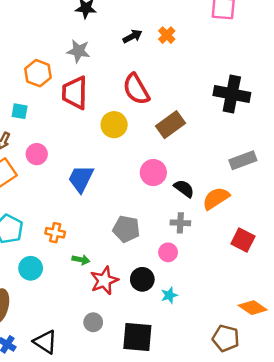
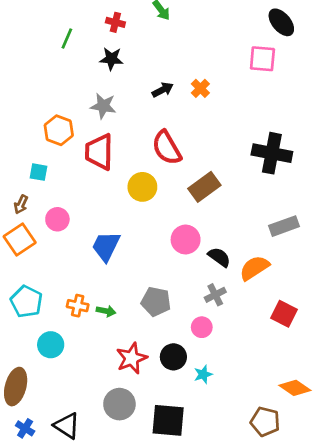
gray cross: (180, 223) -> (215, 295), turned -30
green arrow: (81, 260) -> (106, 311), moved
gray circle: (93, 322) -> (119, 404), size x1.5

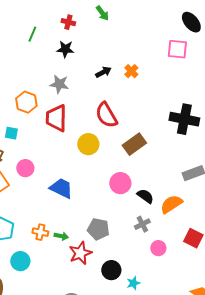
blue trapezoid: (106, 246) -> (61, 188), turned 90
pink circle: (202, 327) -> (158, 248), moved
red star: (132, 358) -> (80, 253), moved

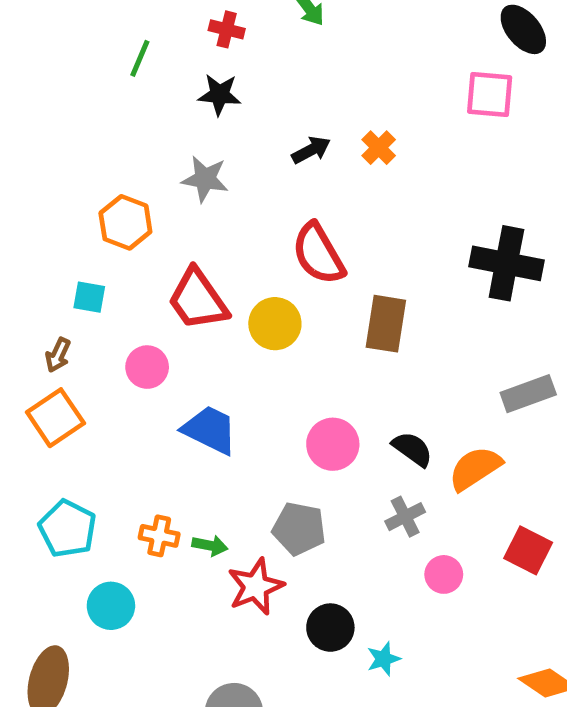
red trapezoid: (56, 118) -> (198, 300), moved, turned -36
brown rectangle: (134, 144) -> (386, 324), turned -45
pink circle: (25, 168) -> (147, 367), moved
pink circle: (120, 183) -> (333, 444), moved

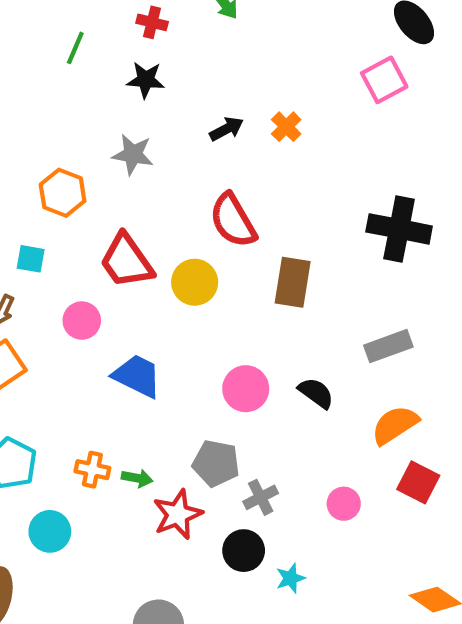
pink square: (490, 95) -> (384, 80), turned -33
gray rectangle: (528, 394) -> (388, 346), moved
orange semicircle: (475, 468) -> (395, 425), moved
gray cross: (405, 517) -> (261, 497), moved

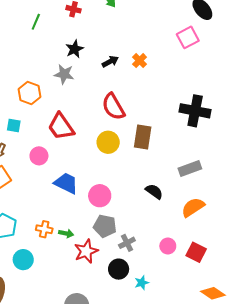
black star: (146, 80) -> (75, 49), moved, turned -30
yellow circle: (195, 282) -> (108, 142), moved
pink circle: (246, 389) -> (100, 196), moved
red square: (418, 482) -> (196, 252), moved

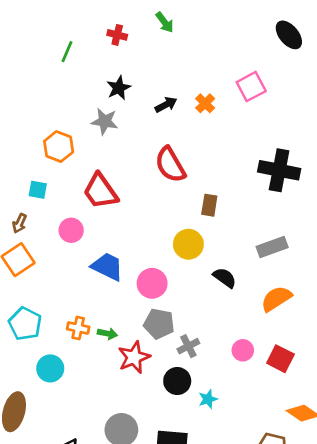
pink square: (188, 37) -> (251, 87), moved
brown rectangle: (143, 137) -> (209, 205), size x0.7
yellow circle: (108, 142) -> (188, 244), moved

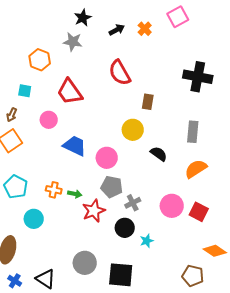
gray rectangle: (272, 247) -> (193, 132), turned -65
pink circle: (243, 350) -> (172, 206), size x1.5

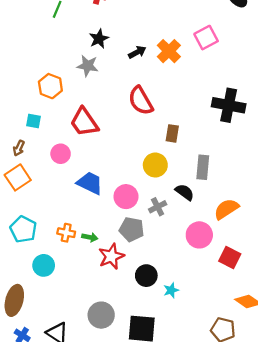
orange cross: (145, 29) -> (169, 51), size x1.5
gray rectangle: (193, 132) -> (203, 167), moved
gray cross: (133, 203) -> (158, 207), moved
pink circle: (172, 206) -> (199, 235), moved

